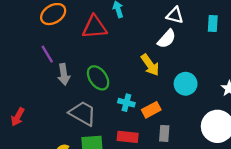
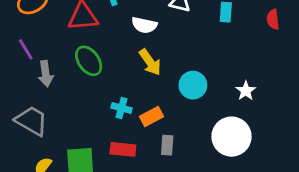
white semicircle: (167, 39) -> (144, 25), moved, turned 60
green ellipse: (98, 78) -> (89, 61), moved
gray trapezoid: (83, 113) -> (31, 121), moved

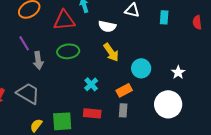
green ellipse: (89, 61) -> (68, 51), turned -60
cyan cross: (121, 108) -> (91, 84), turned 32
orange rectangle: (151, 117) -> (124, 90), moved

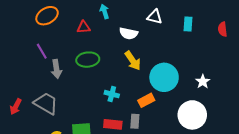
red triangle: (64, 20) -> (84, 27), size x0.6
cyan circle: (141, 68) -> (164, 77), size x1.4
cyan cross: (91, 84) -> (112, 94), turned -32
gray rectangle: (123, 110) -> (135, 121), moved

